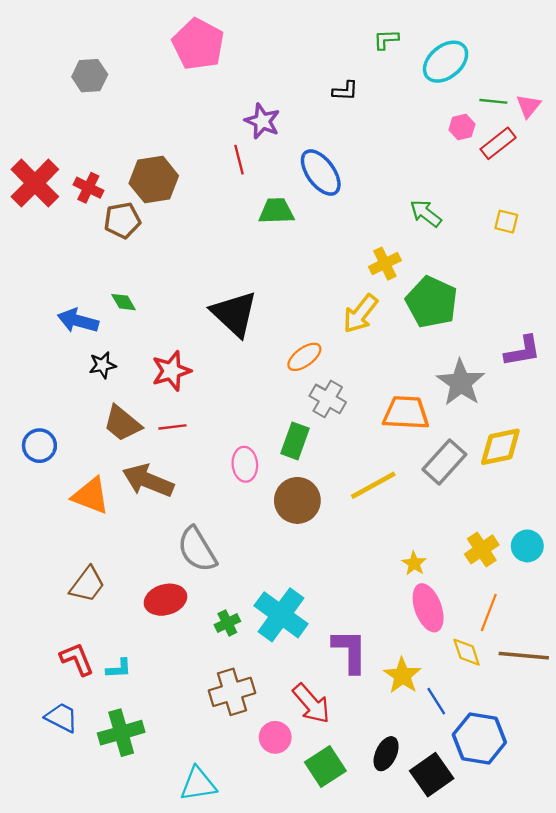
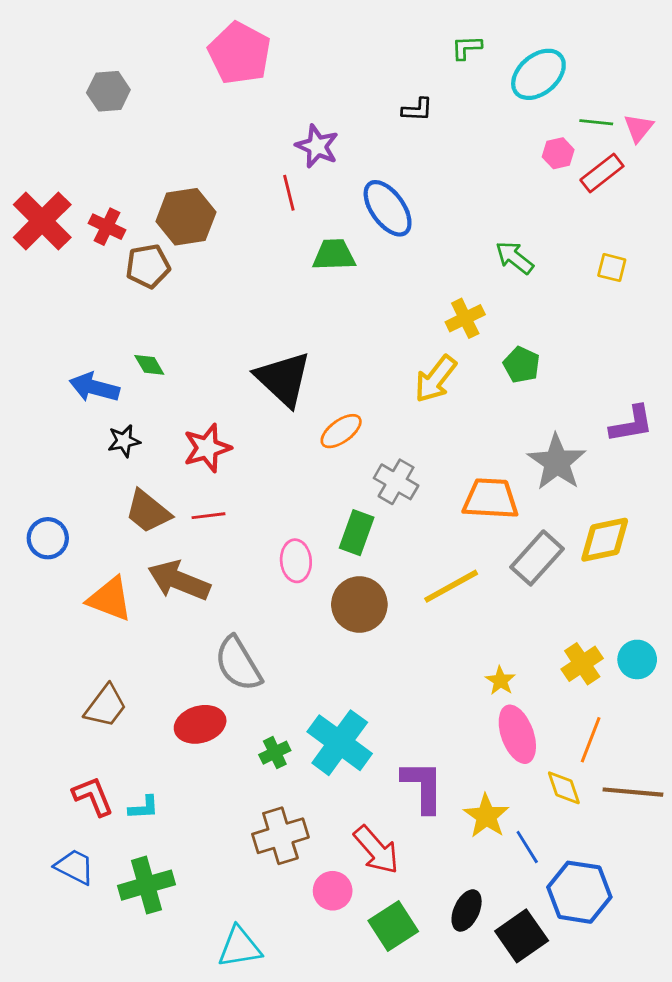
green pentagon: (432, 302) -> (522, 365), size x0.6
orange ellipse: (304, 357) -> (341, 431), moved

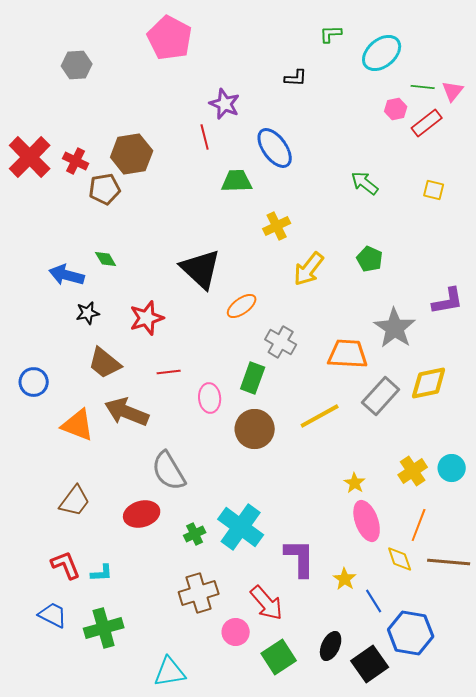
yellow cross: (465, 318) -> (277, 226), moved
red line: (209, 516) -> (169, 372), moved
yellow star: (486, 816) -> (345, 579), size x0.7

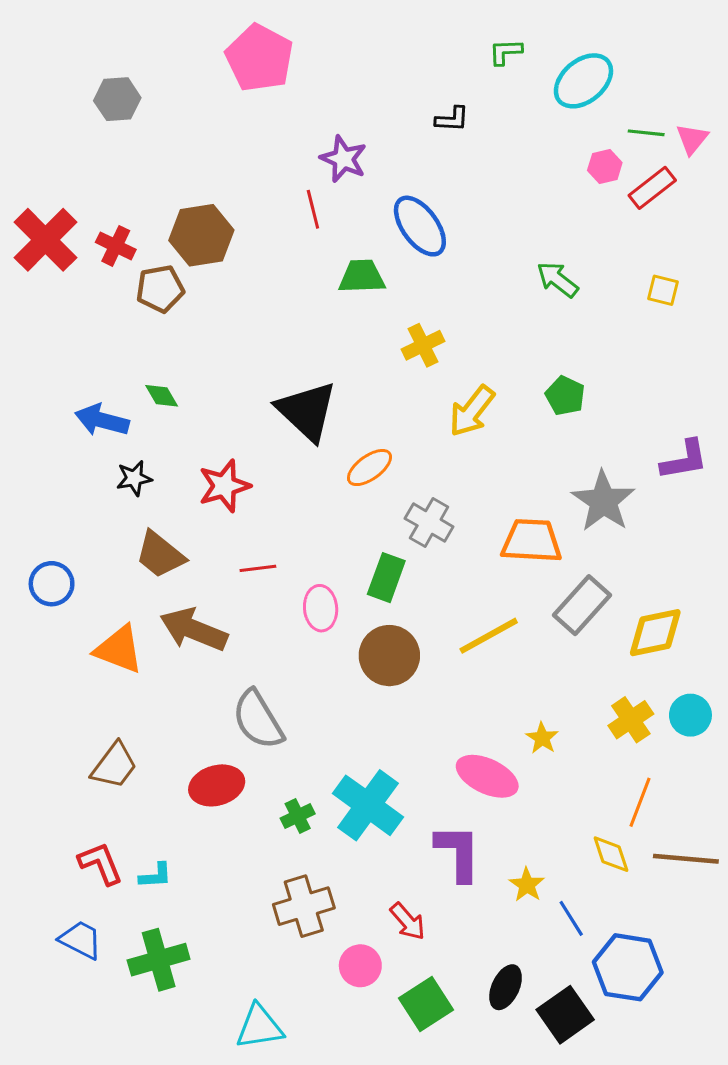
yellow diamond: (429, 383) -> (655, 633), moved
pink ellipse: (367, 521) -> (487, 776), moved, turned -45
red arrow: (267, 603) -> (408, 921), size x0.7

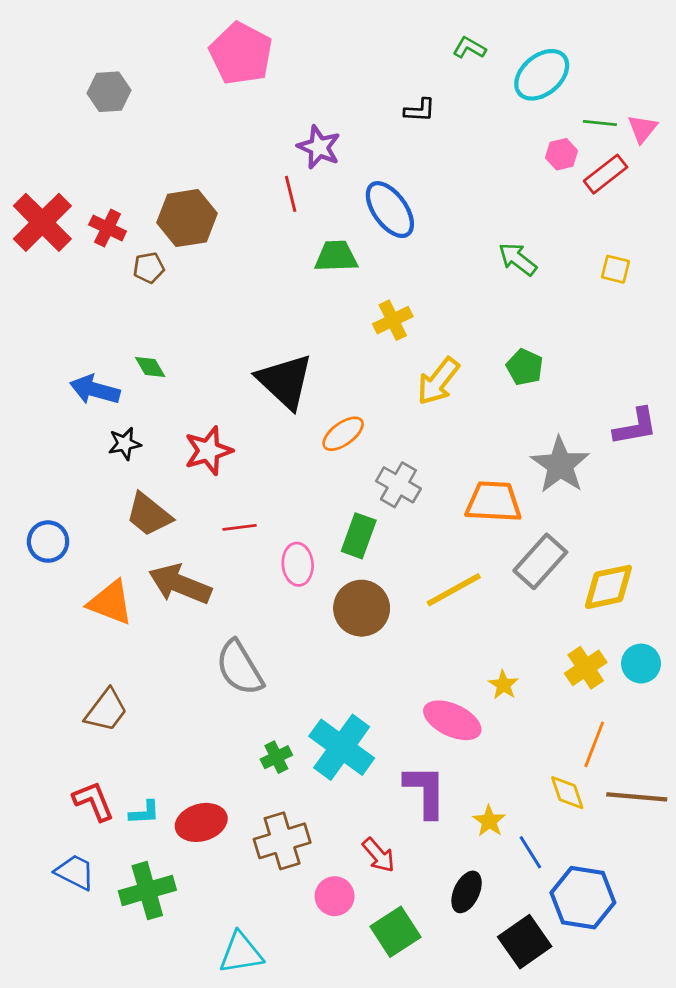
green L-shape: (506, 52) -> (469, 48), turned 32
brown pentagon: (160, 289) -> (149, 268), size x0.7
red ellipse: (217, 785) -> (201, 822), moved
black ellipse: (506, 987) -> (467, 892), moved

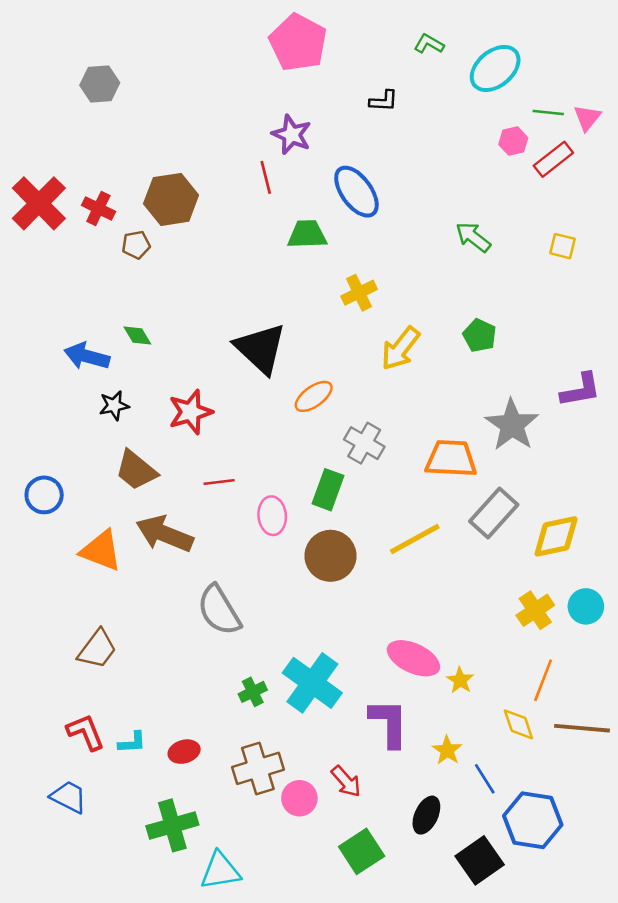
pink pentagon: (241, 53) -> (298, 43), moved
yellow star: (503, 685) -> (460, 680), moved
red ellipse: (201, 822) -> (184, 752), size x0.7
green cross: (147, 891) -> (172, 825), moved
pink circle: (335, 896) -> (299, 798), moved

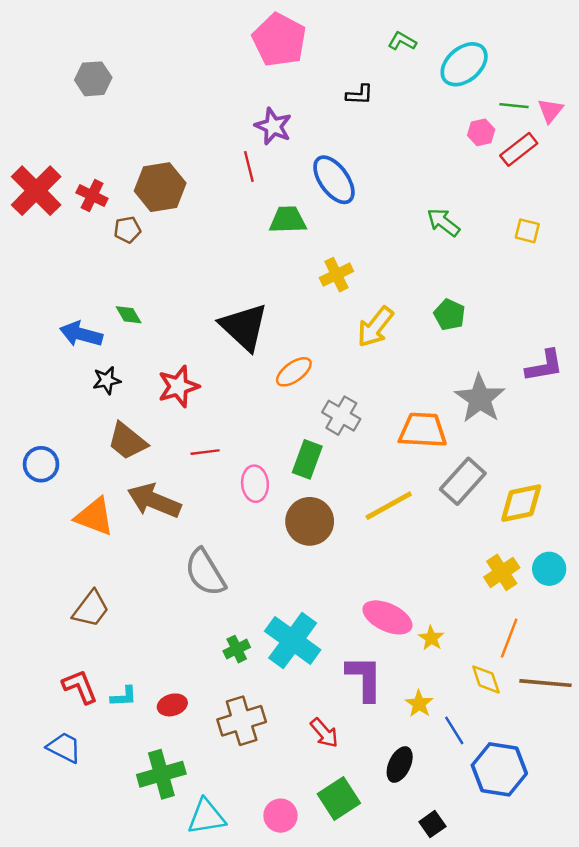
pink circle: (299, 798) -> (280, 816), moved
black square: (480, 860) -> (432, 824), moved, size x0.6

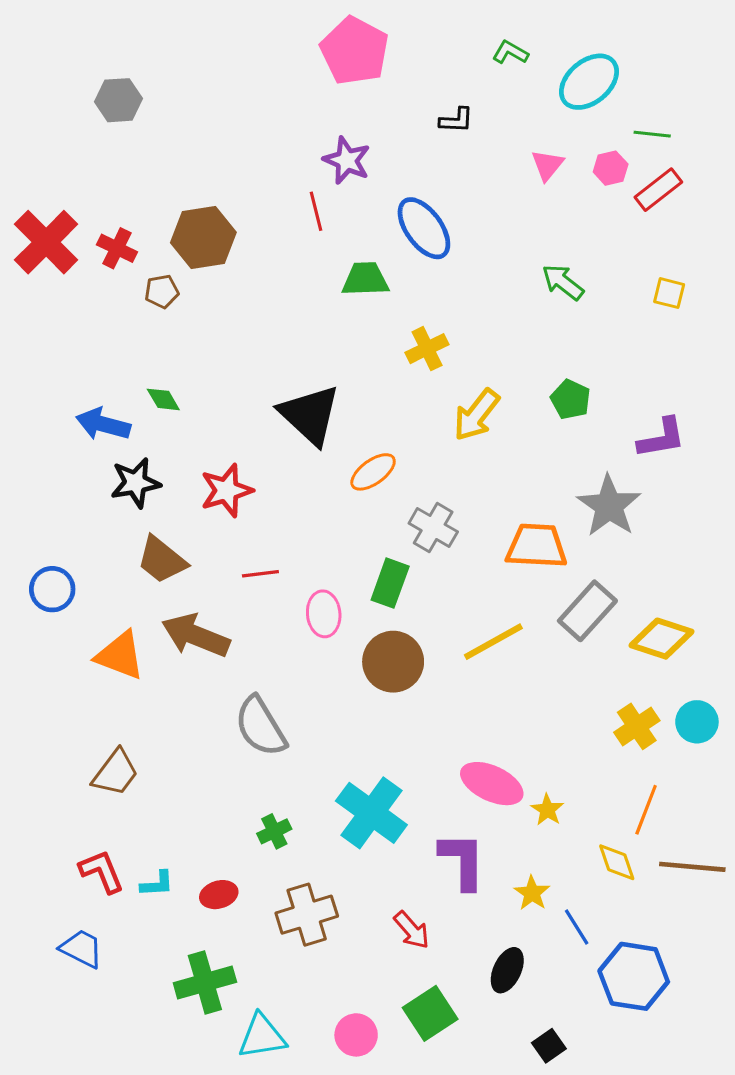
pink triangle: (550, 110) -> (547, 165), moved
purple L-shape: (544, 366) -> (661, 438), moved
black star: (107, 380) -> (135, 483), size x1.4
yellow diamond: (521, 503) -> (661, 639), turned 30
green cross: (237, 649) -> (274, 831), moved

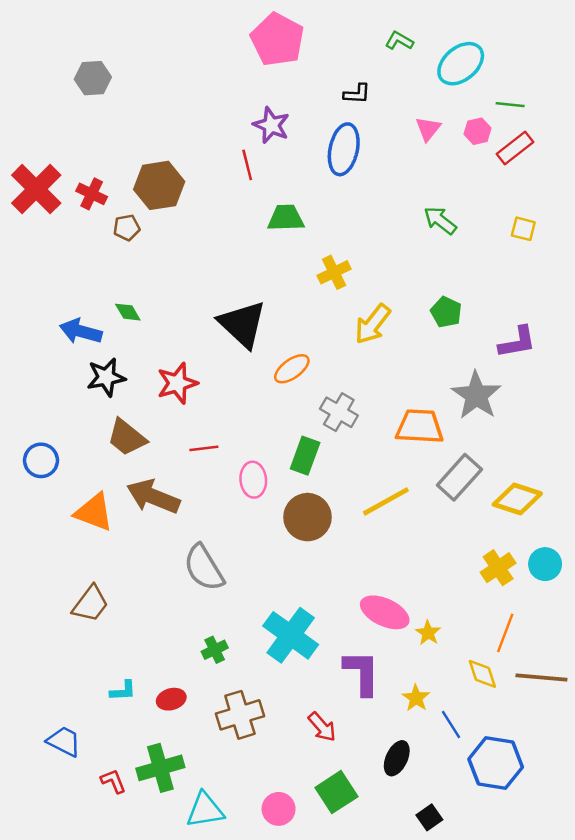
blue ellipse: (424, 228) -> (344, 149), moved, turned 48
red L-shape: (102, 871) -> (113, 781), moved, size x0.7

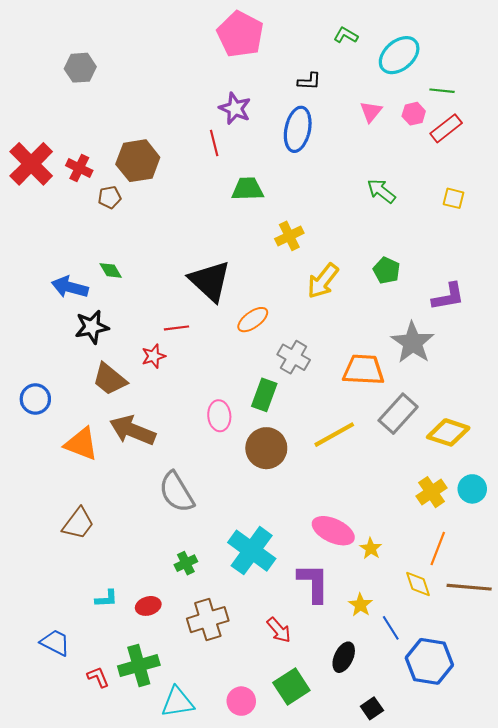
red star: (177, 383) -> (153, 356), moved, size x0.7
red line: (204, 448) -> (176, 328), moved

